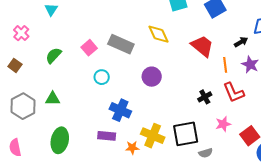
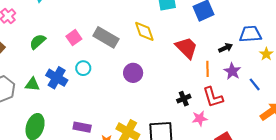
blue cross: (120, 110) -> (57, 78), moved
pink star: (223, 124) -> (200, 119), moved

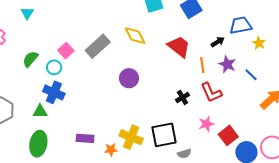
gray rectangle: (106, 37) -> (98, 46), turned -65
cyan circle: (83, 68) -> (54, 67), moved
green triangle: (32, 84) -> (40, 111), moved
pink star: (200, 119) -> (206, 124), moved

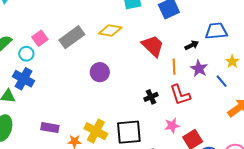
yellow diamond: (135, 36) -> (110, 31), turned -60
yellow star: (259, 43) -> (232, 62), moved

